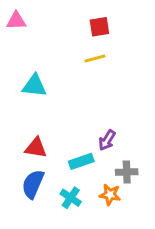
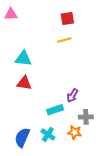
red triangle: (36, 148) -> (24, 83), moved
blue semicircle: (33, 184) -> (22, 138), moved

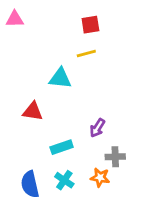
cyan triangle: (23, 58) -> (60, 78), moved
cyan rectangle: (55, 110) -> (62, 147), moved
blue semicircle: (22, 138) -> (30, 184), turned -36

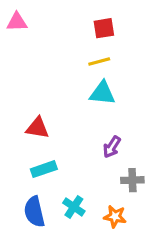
cyan triangle: (60, 78) -> (102, 93), moved
cyan rectangle: (62, 147) -> (44, 169), moved
orange star: (100, 177) -> (115, 216), moved

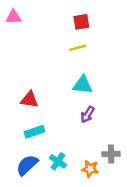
cyan triangle: (102, 93) -> (83, 85), moved
gray cross: (132, 180) -> (111, 154), moved
blue semicircle: (34, 212) -> (27, 165), turned 60

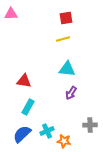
cyan rectangle: (34, 132) -> (28, 107), turned -42
cyan cross: (58, 161) -> (47, 131), turned 32
orange star: (90, 169) -> (64, 141), moved

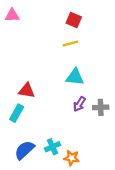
red square: (66, 18) -> (74, 20), turned 32
cyan rectangle: (28, 107) -> (17, 113), moved
gray cross: (90, 125) -> (101, 107), moved

